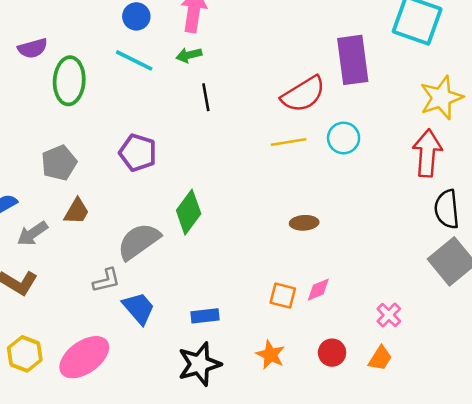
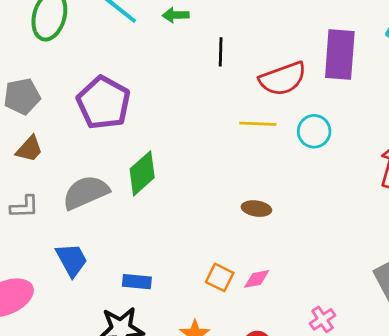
black line: (206, 97) -> (221, 52), moved
purple pentagon: (138, 153) -> (104, 103), size x1.4
gray L-shape: (106, 280) -> (24, 207), moved

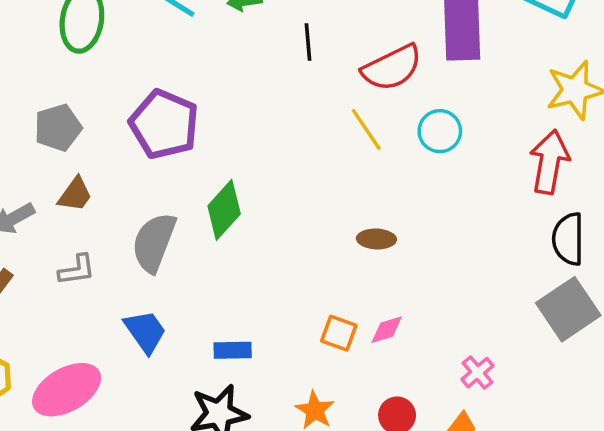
yellow line: (258, 124) -> (366, 129), turned 60
gray semicircle: (86, 192) -> (154, 242), turned -39

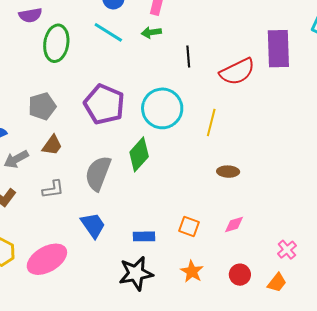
yellow line: (366, 129) -> (211, 123), moved, turned 48
cyan circle: (440, 131) -> (162, 108), moved, size x1.6
orange square: (339, 333) -> (189, 226), moved

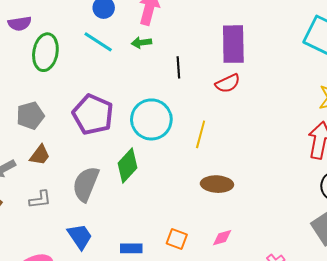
purple rectangle: (278, 49) -> (233, 44), moved
red semicircle: (237, 72) -> (228, 83), size x0.7
brown ellipse: (228, 172) -> (217, 184), size x1.4

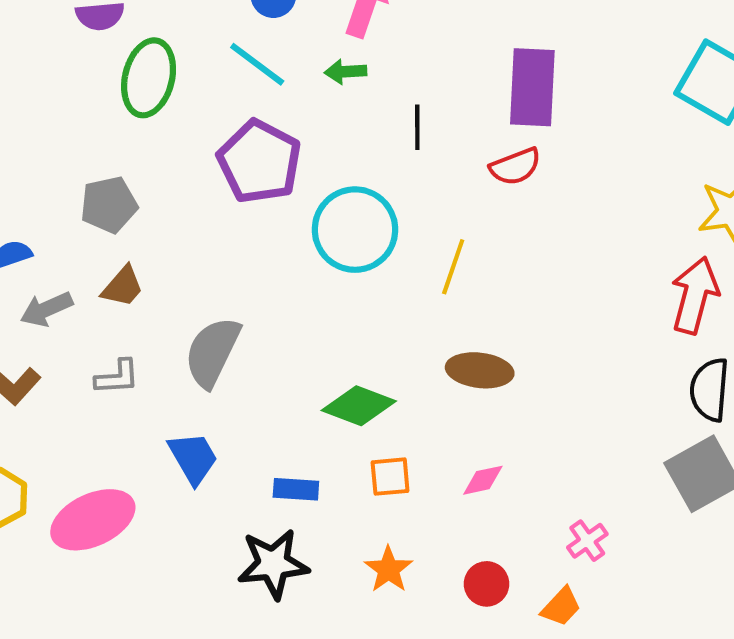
purple pentagon: (93, 115) -> (259, 162), moved
green diamond: (127, 166) -> (359, 406), moved, turned 64
orange square: (177, 239) -> (390, 477), turned -30

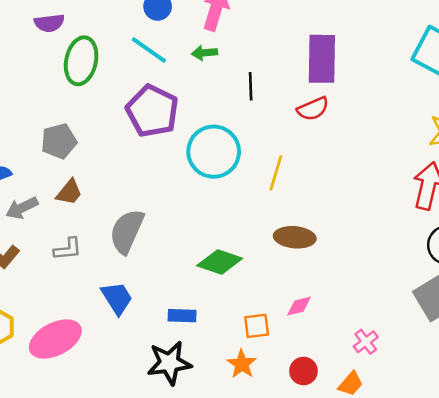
orange square: (390, 477) -> (257, 326), moved

